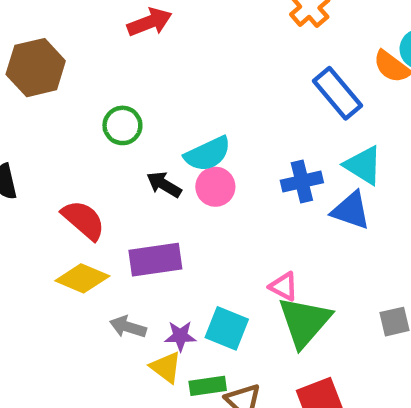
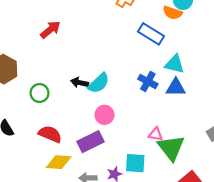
green circle: (122, 125) -> (40, 93), moved
blue cross: (302, 182) -> (148, 81), turned -30
black arrow: (164, 185) -> (80, 83), moved
pink circle: (215, 187) -> (105, 115), moved

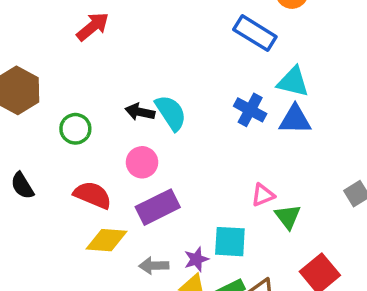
cyan semicircle: (99, 83) -> (171, 113), turned -80
pink circle: (105, 115) -> (142, 162), moved
pink triangle: (156, 134) -> (263, 195), turned -32
green triangle: (171, 148) -> (288, 217), size x0.6

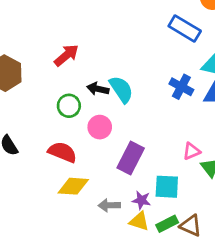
red arrow: (93, 27) -> (66, 55), moved
green circle: (75, 129) -> (69, 106), moved
purple rectangle: (158, 207) -> (131, 158), moved, turned -36
purple star: (196, 259) -> (141, 200), turned 30

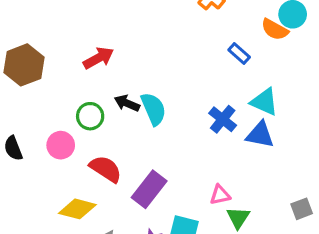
blue rectangle: (185, 29) -> (239, 53), size x0.6
pink circle: (100, 127) -> (61, 145), moved
red semicircle: (62, 152) -> (106, 169), moved

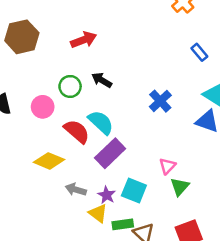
cyan semicircle: (154, 109) -> (101, 122), moved, turned -32
blue cross: (223, 119) -> (160, 101), moved
pink triangle: (220, 195) -> (167, 166), turned -42

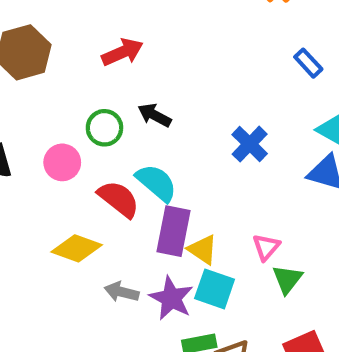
purple rectangle: (110, 153) -> (173, 231), turned -32
purple star: (107, 195) -> (171, 298), size x1.5
yellow triangle: (98, 213) -> (203, 250), moved

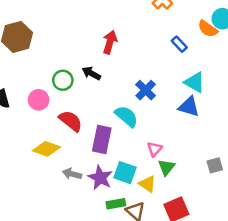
red arrow: (122, 52) -> (110, 42), moved, turned -50
cyan semicircle: (156, 183) -> (126, 116), moved
yellow triangle: (203, 250) -> (147, 184), moved

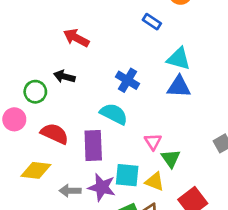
red arrow: (110, 42) -> (76, 38), turned -65

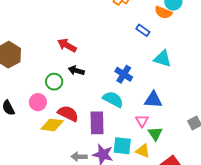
red arrow: (76, 38) -> (67, 45), moved
blue triangle: (179, 87) -> (153, 100), moved
yellow diamond: (36, 170) -> (52, 125), moved

